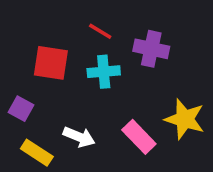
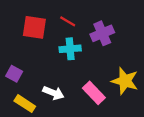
purple cross: (151, 49) -> (102, 33), turned -35
red square: (51, 63) -> (34, 27), moved

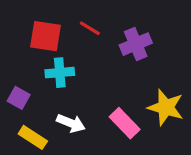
cyan cross: (70, 49) -> (60, 73), moved

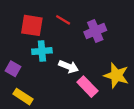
white arrow: (71, 123) -> (69, 67), moved

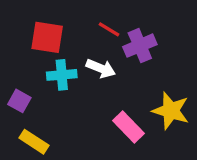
red line: (63, 20) -> (109, 29), moved
white arrow: (69, 67) -> (101, 68), moved

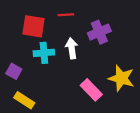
red line: (109, 29) -> (66, 15), moved, turned -35
white arrow: (101, 68) -> (72, 48), turned -120

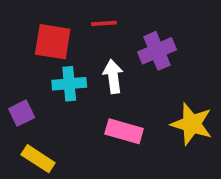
purple square: (14, 71) -> (22, 113), turned 35
pink rectangle: (91, 90) -> (124, 131), moved, turned -30

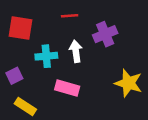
red square: (53, 42) -> (21, 28), moved
pink rectangle: (124, 131) -> (67, 88), moved

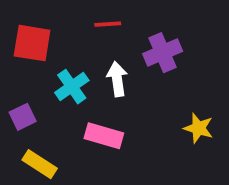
cyan cross: (46, 56) -> (72, 87), turned -30
yellow star: (128, 83) -> (198, 128), size x0.7

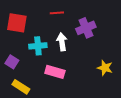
cyan cross: (72, 87) -> (38, 46), turned 30
purple square: (23, 117) -> (12, 62), turned -32

